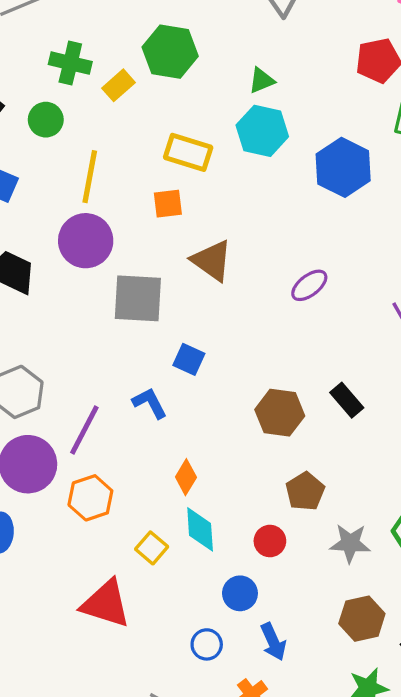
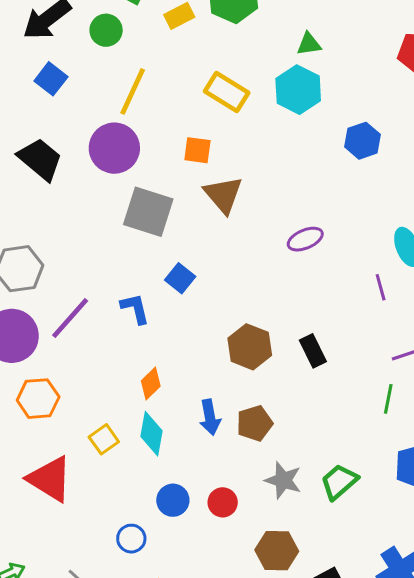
blue hexagon: (343, 167) -> (362, 141), size x0.7
orange square: (168, 204) -> (197, 150), moved
orange hexagon: (90, 498) -> (38, 399), moved
red circle: (270, 541) -> (223, 502), moved
blue arrow: (273, 642) -> (210, 417), moved

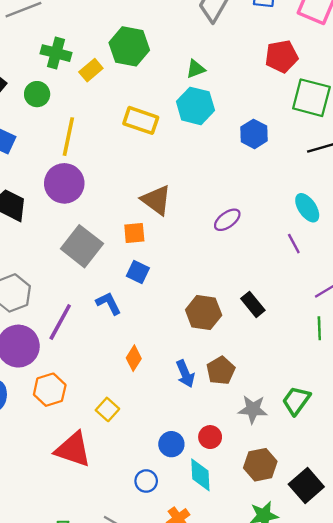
orange square: (197, 150) -> (134, 233), moved
gray square: (148, 212) -> (82, 246), moved, turned 33
cyan diamond: (152, 434) -> (200, 475), moved

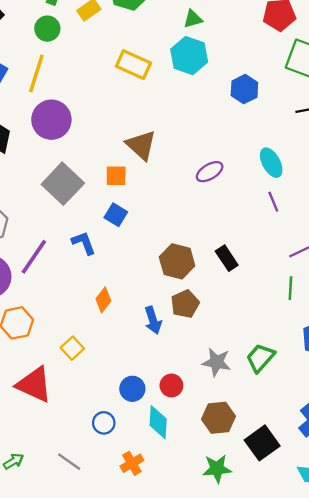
green circle: (37, 94) -> (47, 29), moved
yellow line: (68, 137) -> (36, 73), moved
cyan ellipse: (307, 208) -> (271, 163), moved
brown pentagon: (221, 371) -> (185, 304), moved

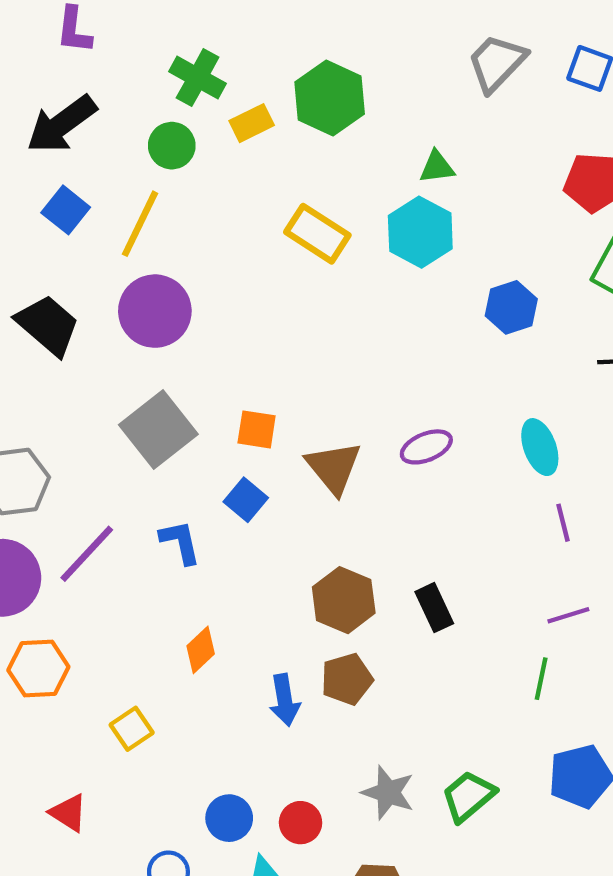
brown triangle: (141, 145) -> (334, 468), moved
purple line: (273, 202) -> (563, 523), moved
red triangle: (34, 385) -> (68, 813), moved, size x0.6

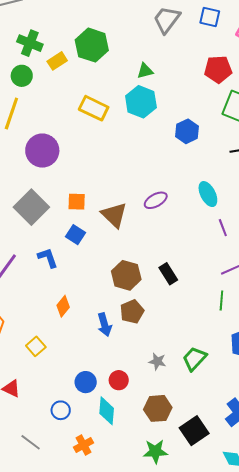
purple circle: (155, 311) -> (42, 151), moved
gray star: (388, 792) -> (157, 361), size x0.7

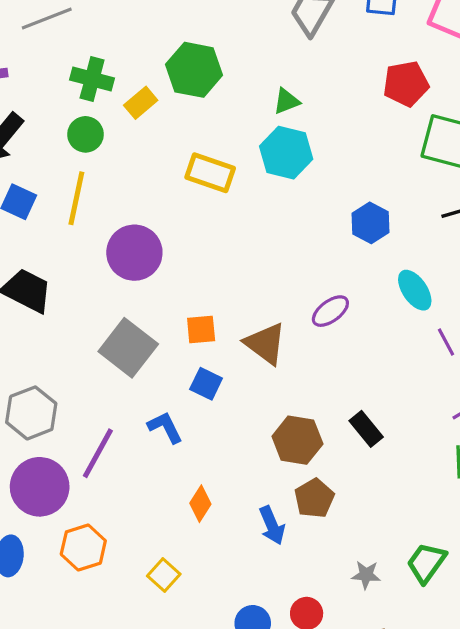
blue hexagon: (187, 131) -> (370, 223), moved

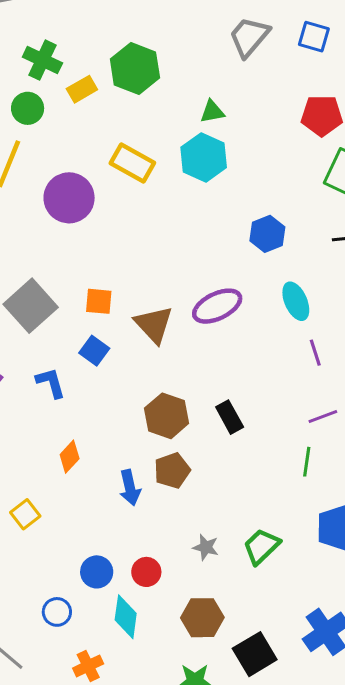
purple circle: (134, 253) -> (69, 198), moved
purple ellipse: (330, 311) -> (217, 306), size x1.4

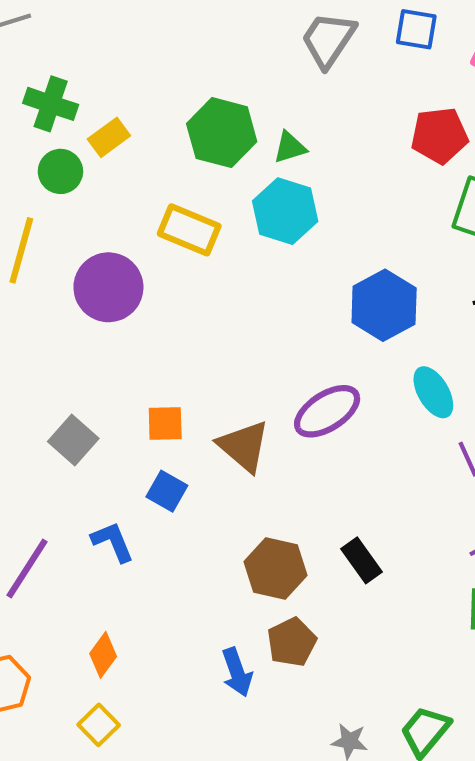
green hexagon: (135, 68) -> (222, 133), moved
green circle: (28, 108) -> (60, 171), moved
blue hexagon: (267, 234) -> (384, 305), size x1.4
gray square: (31, 306) -> (73, 440), size x0.7
orange diamond: (70, 457) -> (103, 655), moved

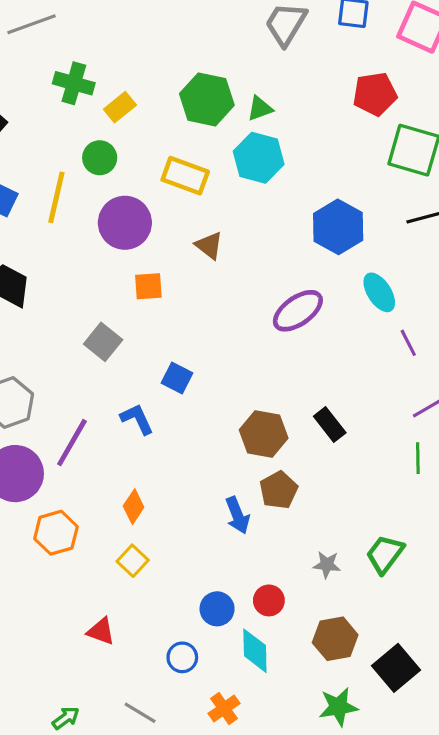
green circle: (60, 171) -> (100, 158), moved
orange square: (165, 423) -> (148, 286), moved
brown triangle: (244, 446) -> (209, 245), moved, size x0.7

